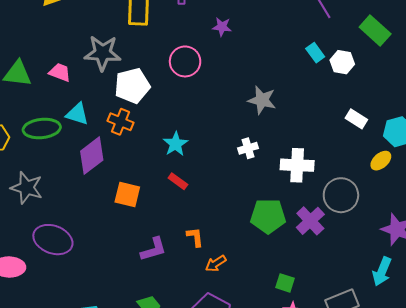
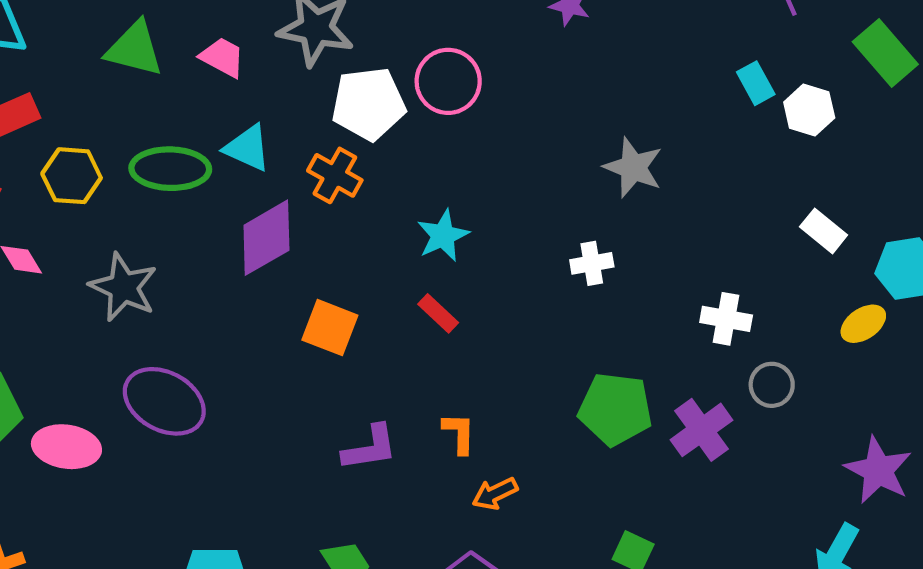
pink circle: (185, 61) -> (448, 81), moved
white cross: (297, 165) -> (726, 319), moved, size x0.7
gray circle: (341, 195) -> (772, 385), size x0.6

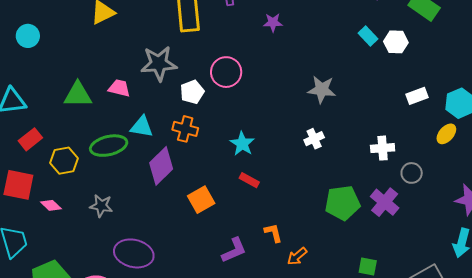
white pentagon: (369, 104) -> (192, 92), size x0.7
white rectangle: (824, 231) -> (417, 96), turned -45
gray star: (123, 287) -> (101, 206), size x0.7
orange square: (330, 328) -> (201, 200), turned -36

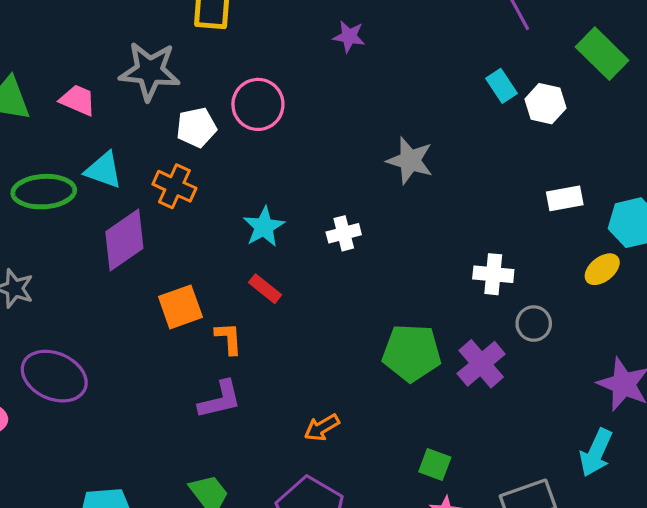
white cross: (314, 139) -> (344, 233), moved
orange L-shape: (273, 233) -> (229, 338), moved

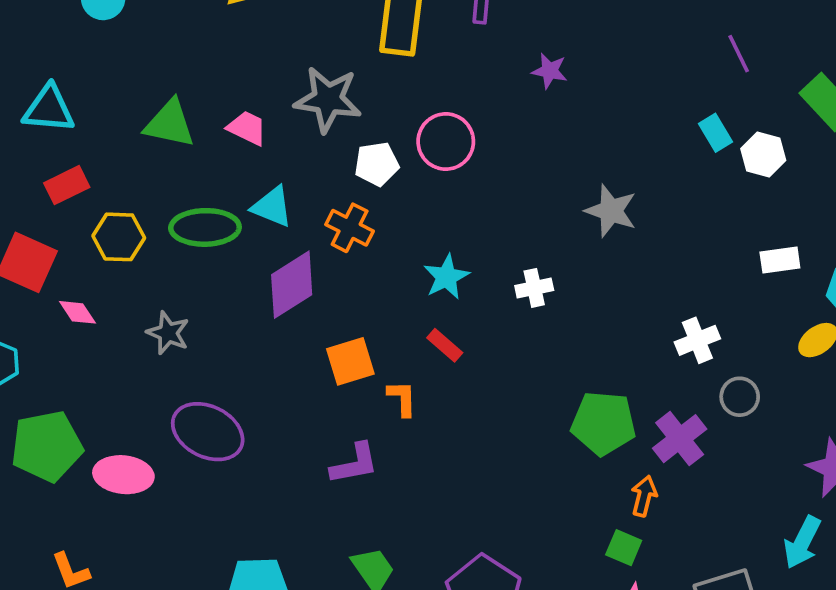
white cross: (493, 274) -> (697, 340), turned -30
purple L-shape: (220, 400) -> (354, 464), moved
orange arrow: (322, 428) -> (644, 496), moved, turned 132

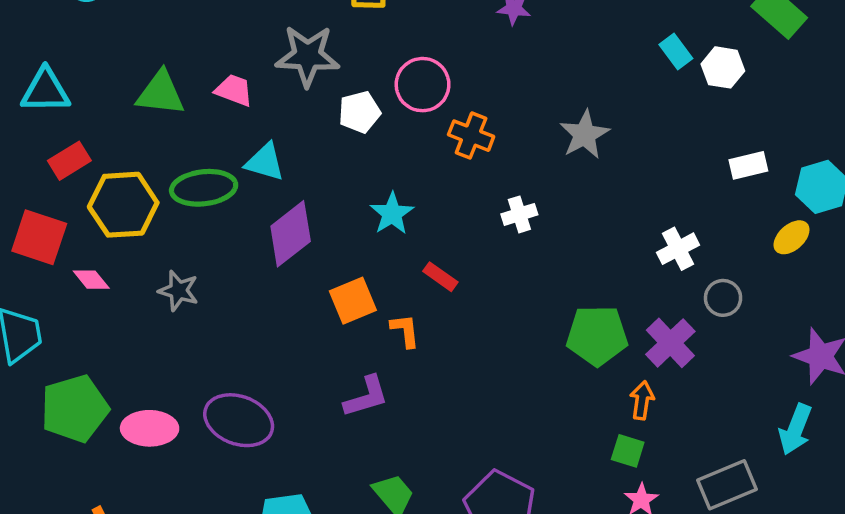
gray star: (611, 211) -> (585, 135), turned 30
orange cross: (350, 228) -> (471, 136), moved
yellow hexagon: (119, 237) -> (123, 205), size x1.4
cyan star: (446, 277) -> (392, 214), moved
purple ellipse: (208, 432) -> (239, 420), moved

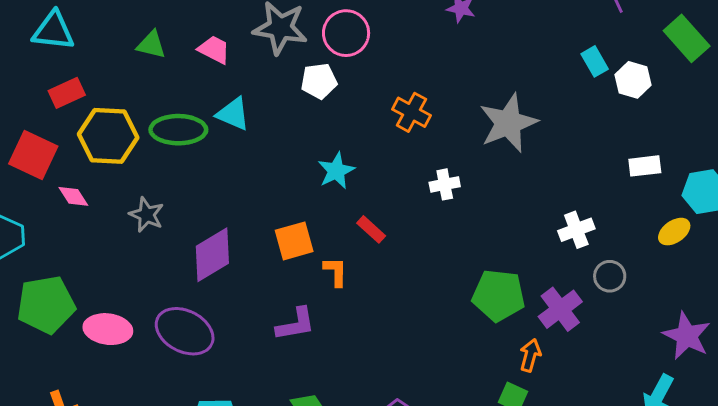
pink circle: (423, 85) -> (346, 33), moved
green triangle: (161, 93) -> (151, 45), size x0.7
gray star: (585, 135) -> (508, 123), size x1.4
purple diamond: (291, 234) -> (212, 255), moved

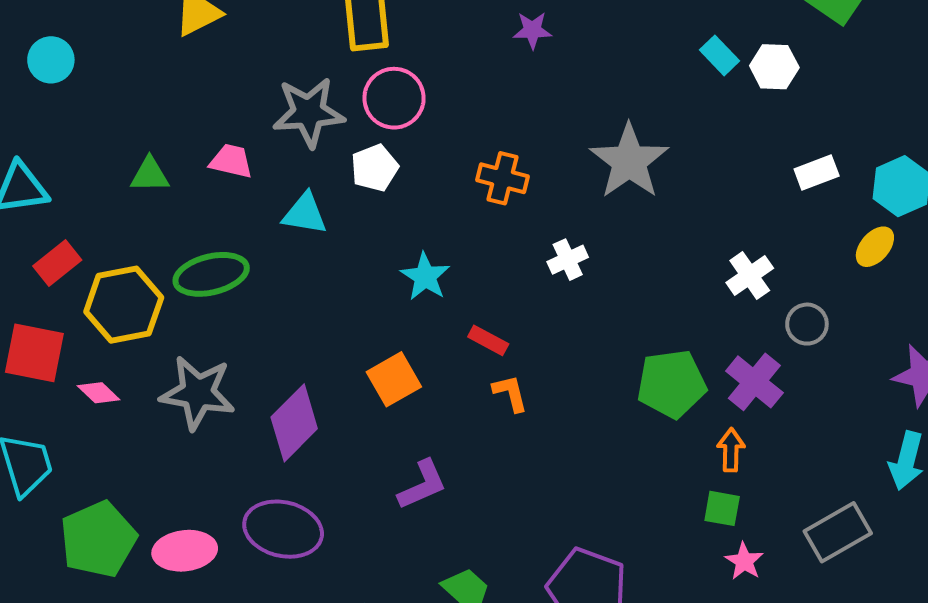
cyan triangle: (233, 114) -> (305, 214), moved
gray star: (146, 215) -> (198, 393), size x1.6
orange L-shape: (336, 272) -> (510, 393), moved

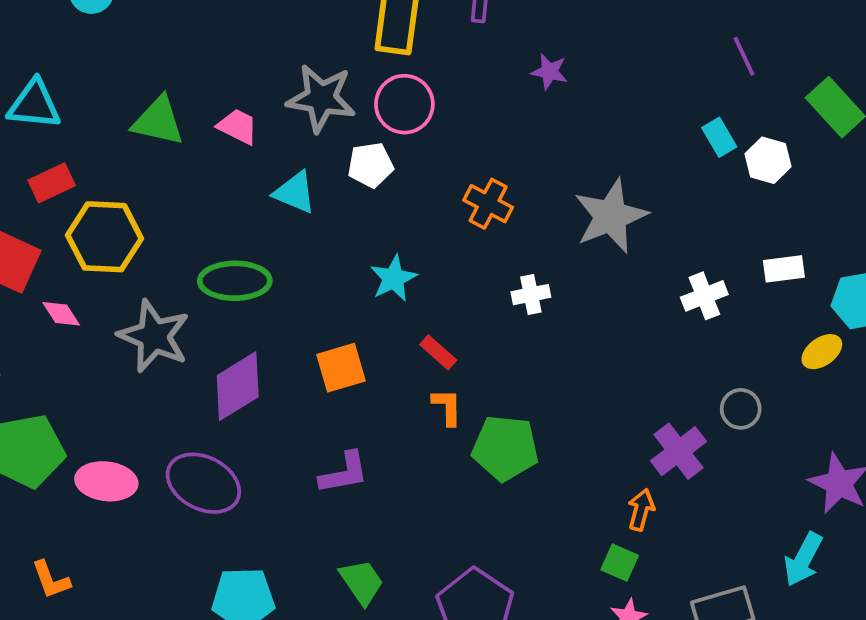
green triangle: (150, 175) -> (158, 121), size x1.4
green ellipse: (211, 274) -> (235, 281), moved
white cross: (750, 275) -> (704, 296), moved
green pentagon: (672, 384) -> (505, 448), moved

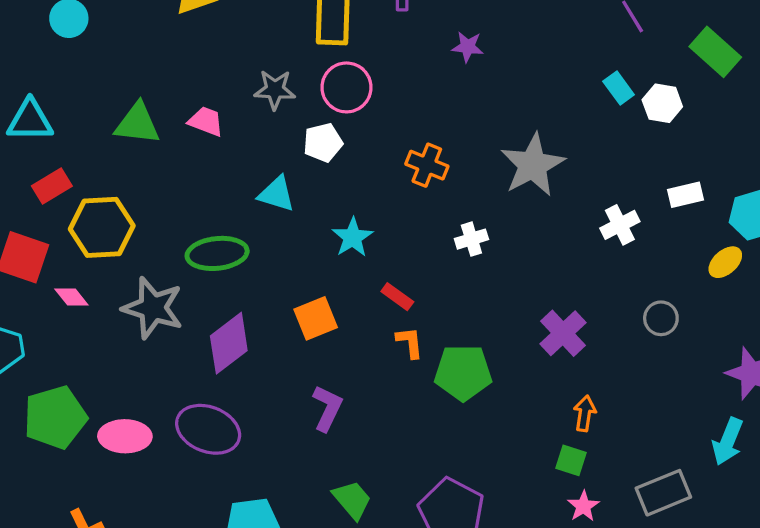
gray star: (321, 98) -> (275, 90), size x0.7
cyan triangle: (295, 192) -> (277, 194), moved
purple cross: (678, 451) -> (563, 333), moved
purple L-shape: (344, 473) -> (327, 408), turned -48

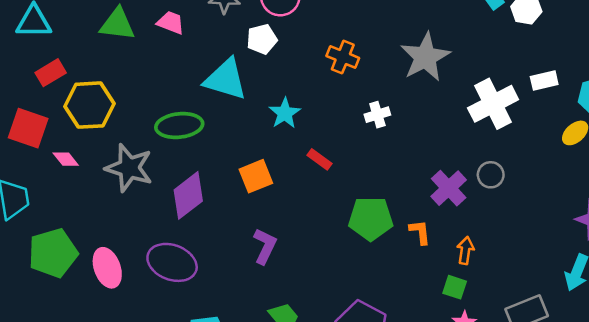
cyan triangle: (277, 194) -> (226, 79), size x1.5
white cross: (620, 225) -> (493, 104), size x1.6
gray circle: (661, 318) -> (491, 175), moved
orange L-shape: (410, 342) -> (420, 232), moved
pink ellipse: (125, 436) -> (107, 268), turned 69

